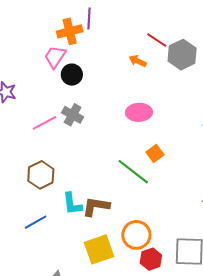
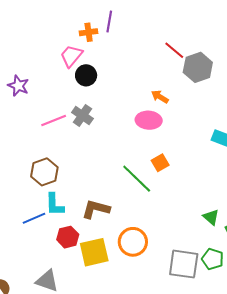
orange cross: (70, 31) -> (89, 32), size x0.7
orange arrow: (138, 61) -> (160, 97), moved
cyan L-shape: (72, 204) -> (55, 205), moved
red hexagon: (151, 259) -> (68, 237), moved

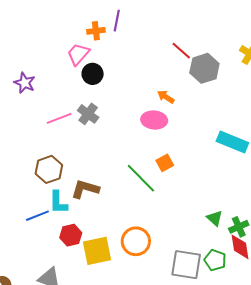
brown L-shape: (96, 209) -> (85, 189), moved

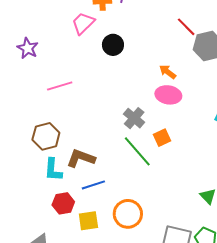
black circle: (93, 74) -> (113, 45), moved
gray cross: (88, 114) -> (134, 118), moved
pink ellipse: (154, 120) -> (168, 95), moved
blue line: (37, 216) -> (93, 185), moved
yellow square: (97, 251) -> (88, 221), size x0.7

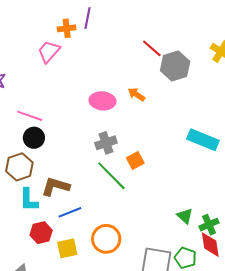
black circle: (113, 45) -> (34, 138), moved
pink line: (60, 86) -> (30, 116), turned 40
pink ellipse: (168, 95) -> (102, 101), moved
gray cross: (134, 118) -> (106, 143), turned 35

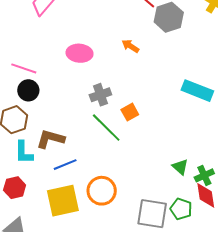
pink ellipse: (102, 101) -> (80, 53), moved
red hexagon: (41, 233) -> (15, 188), moved
yellow square: (67, 248) -> (63, 201), size x1.6

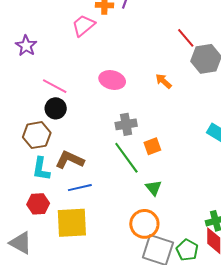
green triangle: (180, 167) -> (154, 188), moved
red hexagon: (15, 188) -> (38, 204), moved
orange circle: (102, 191) -> (144, 224), moved

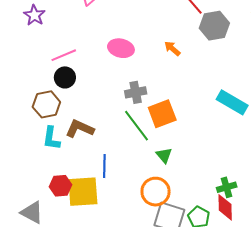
pink line: (55, 86) -> (64, 55), turned -50
orange square: (152, 146) -> (162, 114), size x1.6
blue line: (80, 188) -> (104, 166), moved, turned -75
red hexagon: (38, 204) -> (61, 186), moved

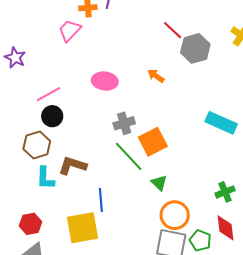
red hexagon: (61, 186) -> (31, 224), moved
green cross: (227, 187) -> (225, 192), moved
orange circle: (156, 192) -> (175, 215), moved

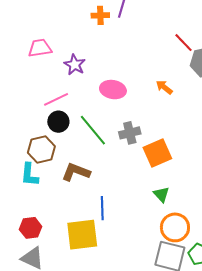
pink trapezoid: (70, 30) -> (40, 48), moved, turned 35
purple star: (15, 58) -> (75, 65), moved
green line: (129, 156) -> (93, 130), moved
cyan L-shape: (45, 178) -> (29, 175), moved

